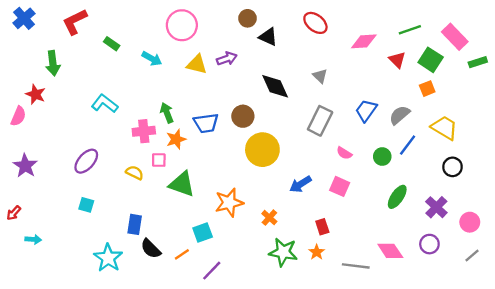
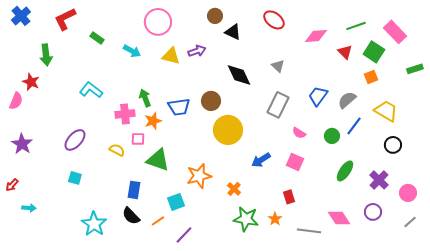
green rectangle: (478, 62) -> (415, 69), moved
blue rectangle: (135, 224) -> (134, 190), moved
red rectangle: (322, 227) -> (289, 197), moved

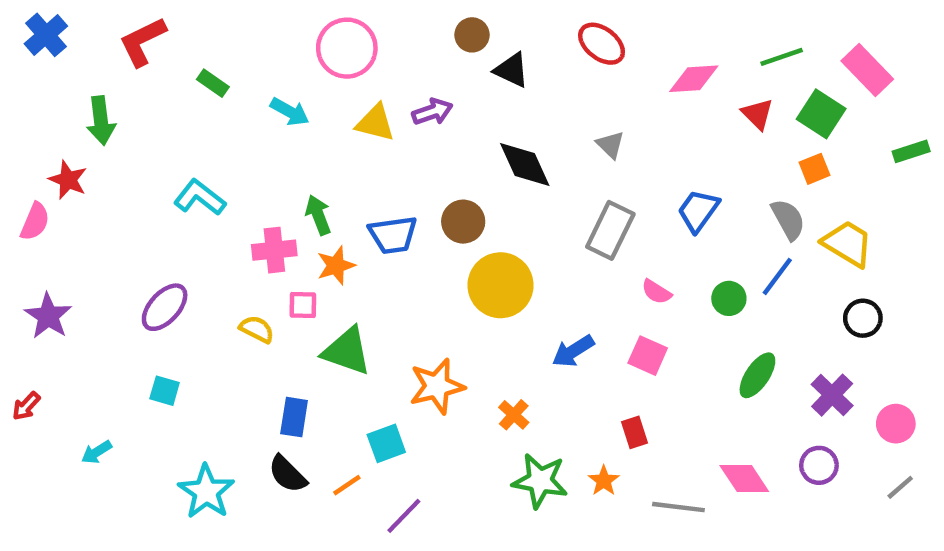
gray semicircle: (347, 100) -> (788, 219), moved, turned 102
cyan arrow: (29, 208) -> (96, 452), moved, turned 144

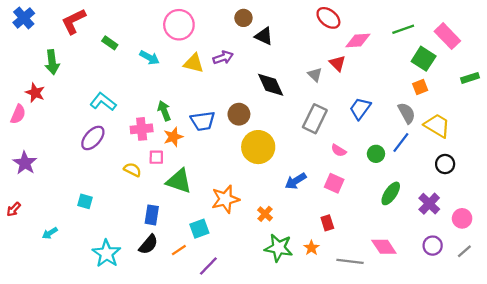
red ellipse: (602, 44) -> (328, 18), moved
red triangle: (757, 114) -> (337, 63), moved
purple ellipse: (165, 307) -> (93, 138), moved
purple circle: (819, 465) -> (433, 246), moved
black semicircle: (288, 474) -> (148, 244), turned -95

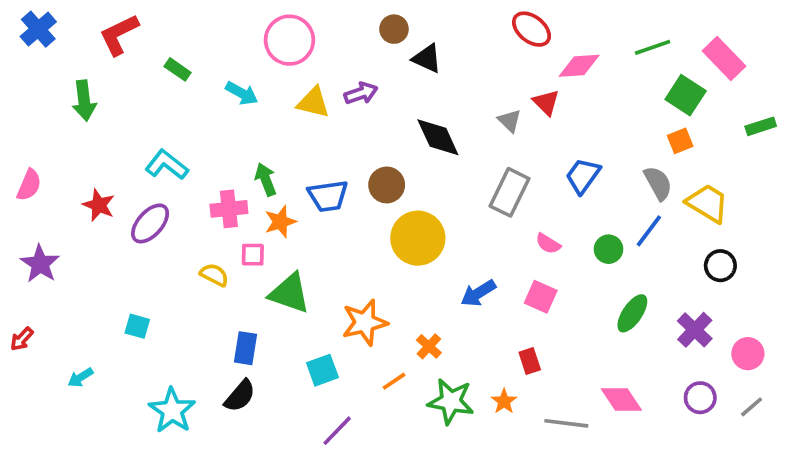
red star: (35, 93) -> (99, 205), moved
orange line: (179, 250) -> (394, 381), moved

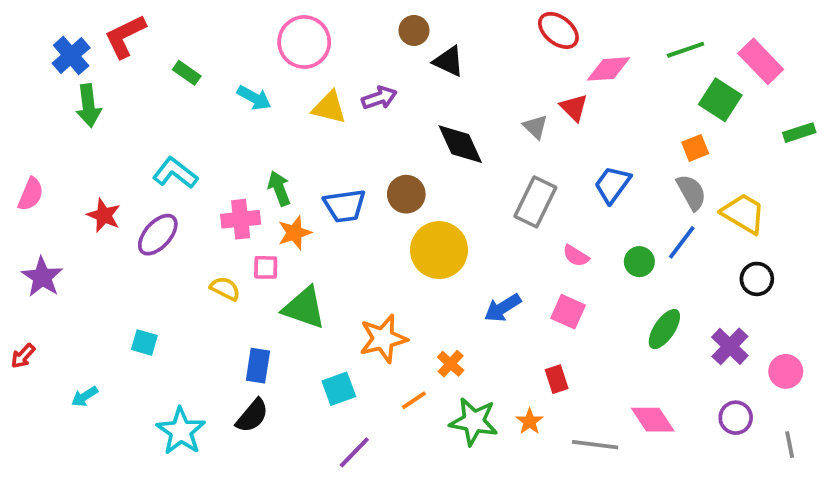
blue cross: (38, 29) -> (71, 55), moved
orange square: (680, 141) -> (695, 148), moved
gray line: (752, 407) -> (790, 445), moved, turned -60

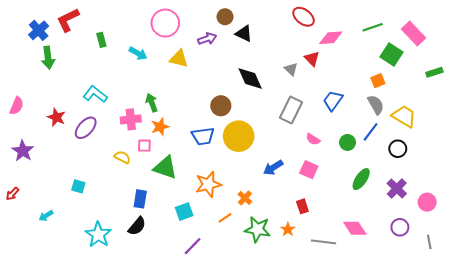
green rectangle: (187, 73) -> (101, 40), turned 40
purple arrow: (379, 98) -> (207, 39), moved
blue trapezoid: (345, 206) -> (203, 136), moved
black circle: (757, 279) -> (398, 149), moved

